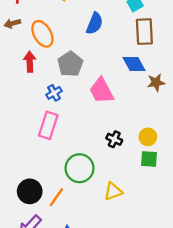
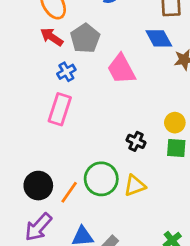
red arrow: (30, 62) -> (52, 37), moved, turned -54
black cross: (114, 139) -> (136, 141), moved
green circle: (80, 168) -> (101, 179), moved

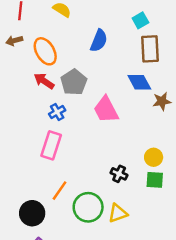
orange line: (69, 192) -> (60, 191), moved

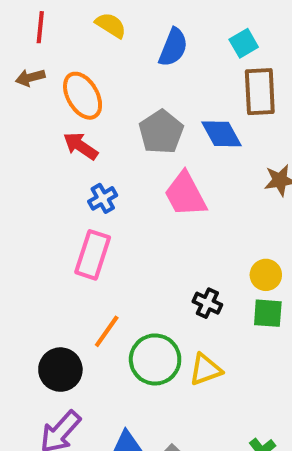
blue semicircle: (99, 41) -> (173, 47), moved
gray pentagon: (74, 82) -> (161, 132), moved
blue diamond: (139, 82) -> (222, 134), moved

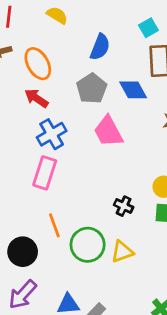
blue semicircle: (173, 47) -> (100, 47), moved
blue cross: (103, 198) -> (52, 134), size x1.5
orange line: (107, 331) -> (54, 225), turned -55

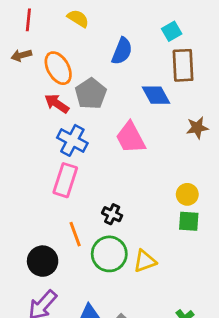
gray pentagon: (92, 89) -> (91, 94), moved
blue cross: (52, 134) -> (72, 140), turned -32
black cross: (124, 206) -> (112, 214), moved

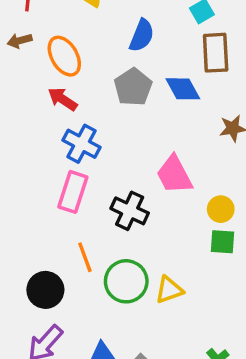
gray pentagon: (91, 94) -> (133, 87), moved
pink trapezoid: (131, 138) -> (174, 175), moved
black cross: (112, 214) -> (130, 211), moved, size x1.5

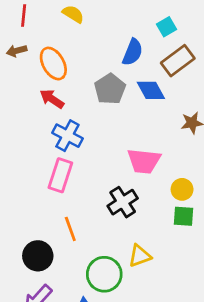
blue semicircle: (142, 35) -> (133, 52), moved
brown rectangle: (216, 53) -> (178, 61), turned 56
pink trapezoid: (174, 175) -> (144, 161), turned -56
black cross: (130, 211) -> (123, 202), moved, turned 32
green circle: (126, 281) -> (104, 274), moved

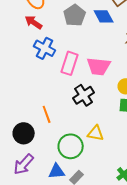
pink rectangle: (60, 175) -> (70, 63), moved
yellow triangle: (140, 256) -> (96, 133), turned 30

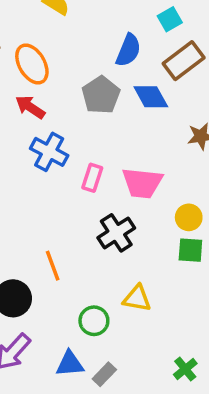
pink rectangle: (70, 63) -> (92, 178), size x0.7
green circle: (71, 146) -> (94, 321), size x0.7

